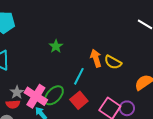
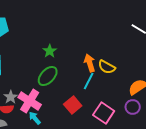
cyan line: (79, 76) -> (89, 81), moved
green ellipse: (54, 95) -> (48, 76), moved
purple circle: (127, 108) -> (133, 107), moved

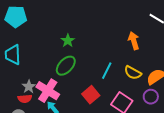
orange arrow: (90, 63) -> (134, 41), moved
yellow semicircle: (107, 67) -> (133, 73), moved

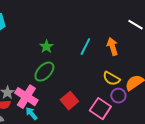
cyan line: (107, 71) -> (85, 47), moved
purple circle: (151, 97) -> (118, 96), moved

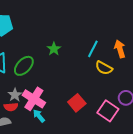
green ellipse: (44, 72) -> (24, 66), moved
yellow semicircle: (111, 79) -> (104, 68), moved

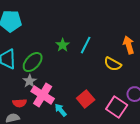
cyan line: (93, 49) -> (86, 45), moved
gray star: (15, 95) -> (30, 81), moved
cyan arrow: (39, 116) -> (61, 110), moved

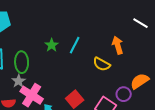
green ellipse: (33, 62) -> (22, 62), turned -45

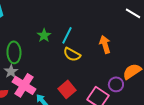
orange arrow: (118, 45) -> (105, 44), moved
yellow semicircle: (102, 64) -> (72, 54), moved

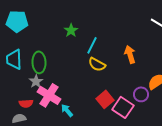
green star: (44, 35) -> (71, 30), moved
red square: (67, 89) -> (105, 99), moved

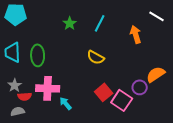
cyan line: (92, 45) -> (100, 23), moved
orange arrow: (130, 54) -> (136, 34), moved
gray star: (36, 81) -> (15, 85), moved
pink cross: (49, 95) -> (48, 88), turned -30

